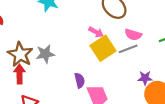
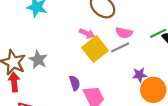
gray star: (45, 54) -> (38, 60), turned -30

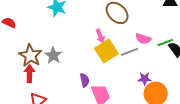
pink arrow: (87, 33) -> (100, 36), turned 40
pink semicircle: (124, 33) -> (143, 39), moved

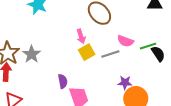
yellow square: (106, 51) -> (87, 52), size x0.7

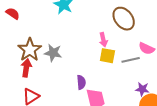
yellow square: (87, 52) -> (107, 56), turned 35
gray star: (32, 54) -> (53, 53), turned -30

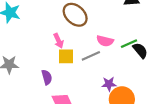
purple semicircle: (81, 82) -> (47, 77), moved

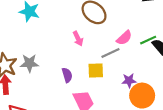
pink semicircle: (105, 41) -> (124, 38), turned -56
yellow square: (66, 56) -> (96, 70), moved

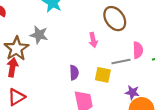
pink semicircle: (124, 38) -> (138, 50), turned -63
gray star: (29, 63) -> (39, 35), moved

